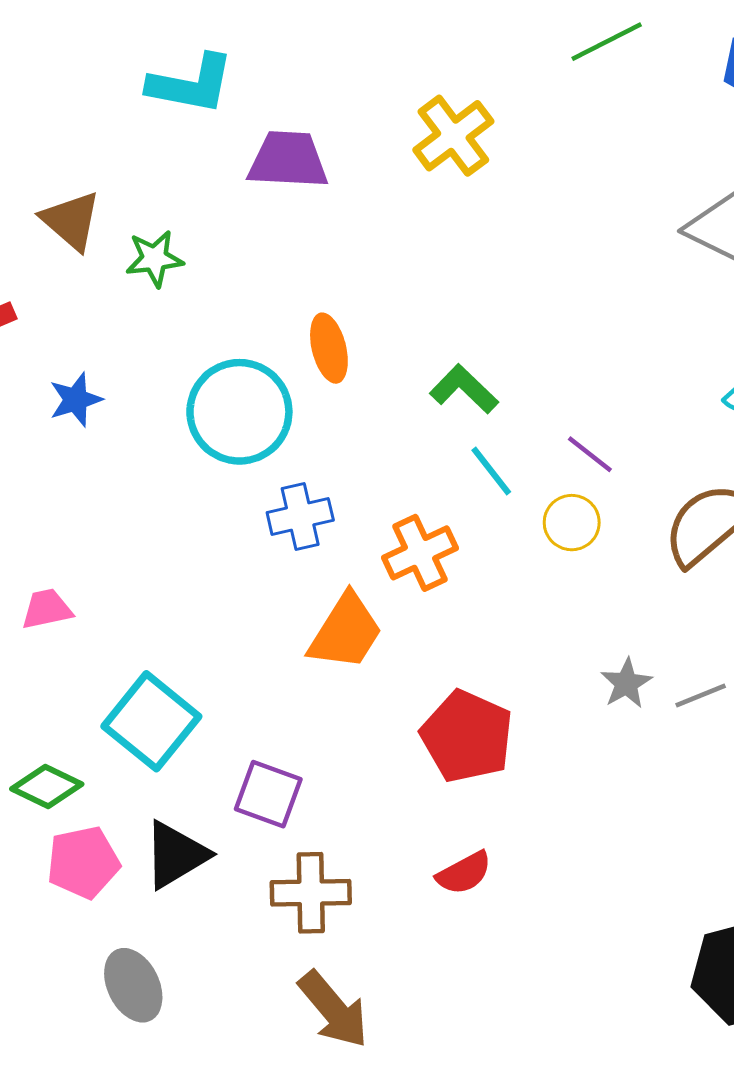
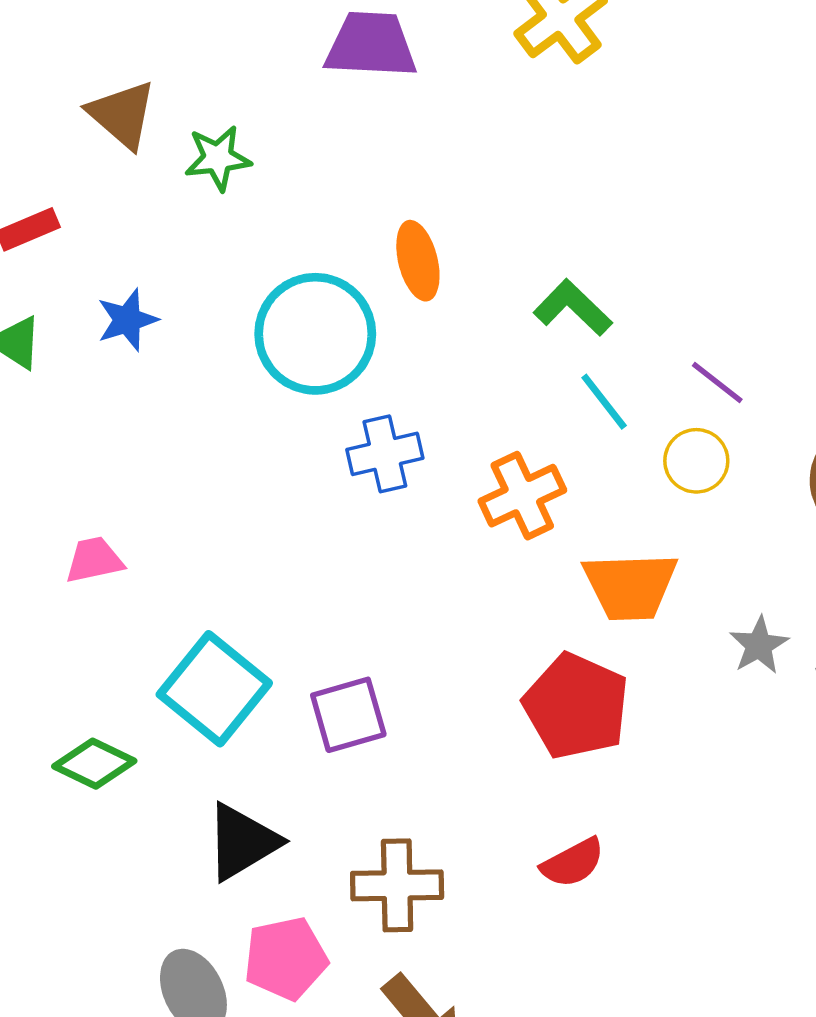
orange trapezoid: (346, 632) -> (630, 586), moved, turned 56
purple square: (268, 794) -> (348, 715), moved, turned -36
pink pentagon: (83, 862) -> (286, 958), moved

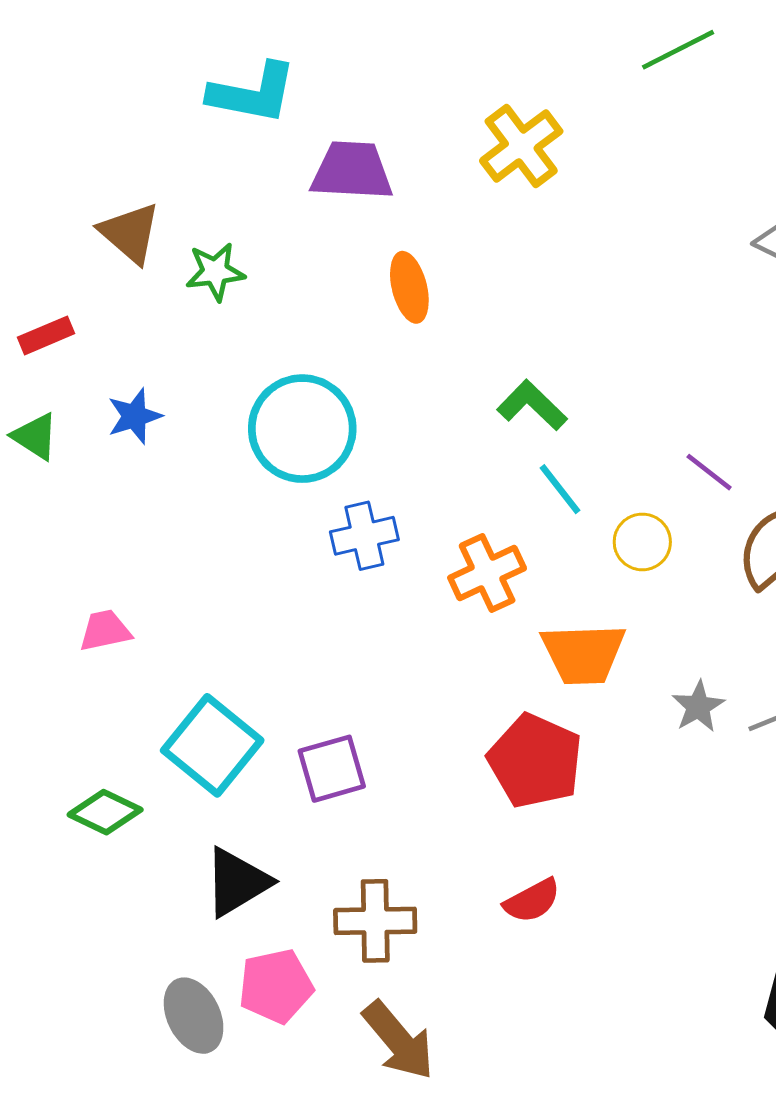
orange ellipse: (418, 261) -> (409, 287), moved
purple line: (717, 383) -> (709, 472), moved

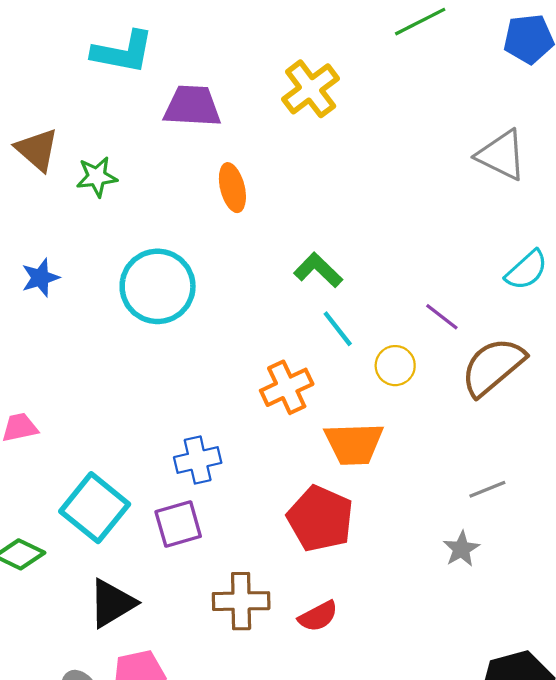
blue cross: (364, 536) -> (198, 460), moved
gray star: (698, 707) -> (461, 549), moved
brown cross: (375, 921) -> (241, 601), moved

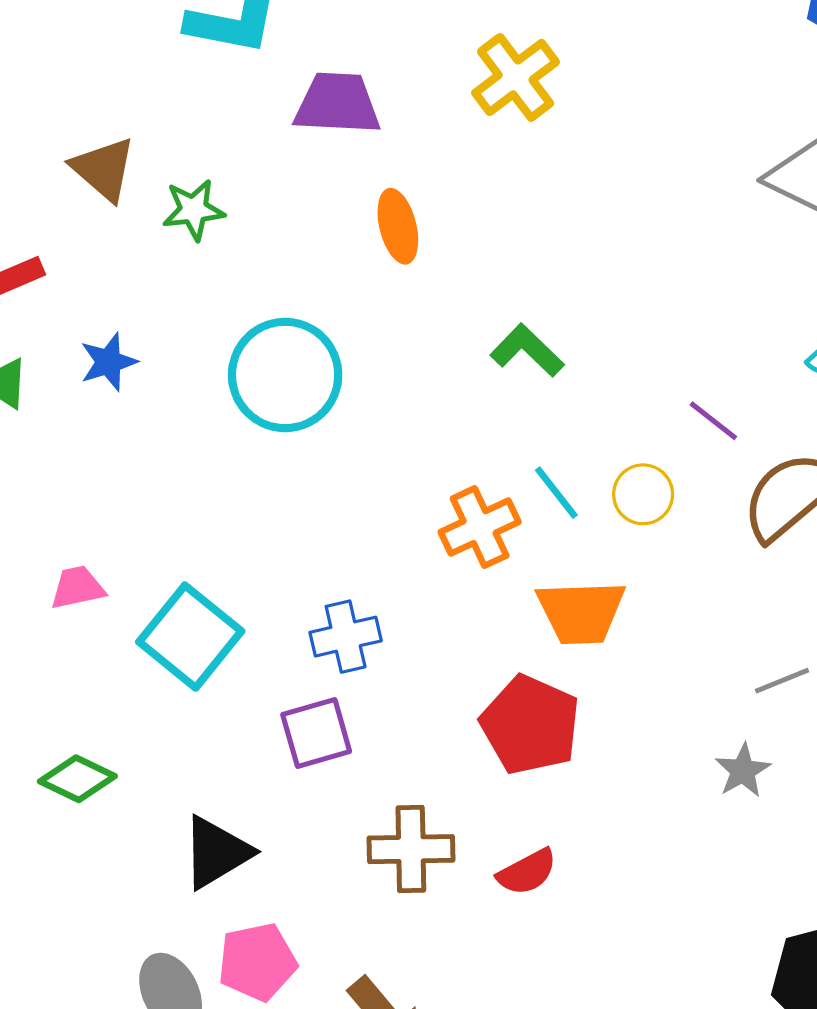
cyan line: (338, 329) -> (556, 493), moved
cyan square: (95, 508) -> (190, 637), moved

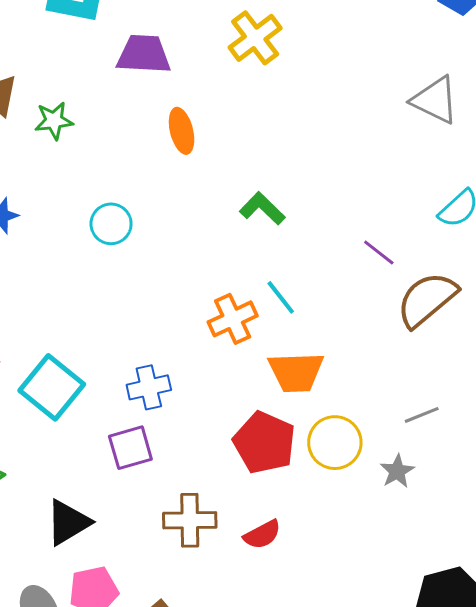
cyan circle: (285, 375) -> (111, 224), size x0.6
yellow circle: (643, 494) -> (335, 443), moved, size x1.4

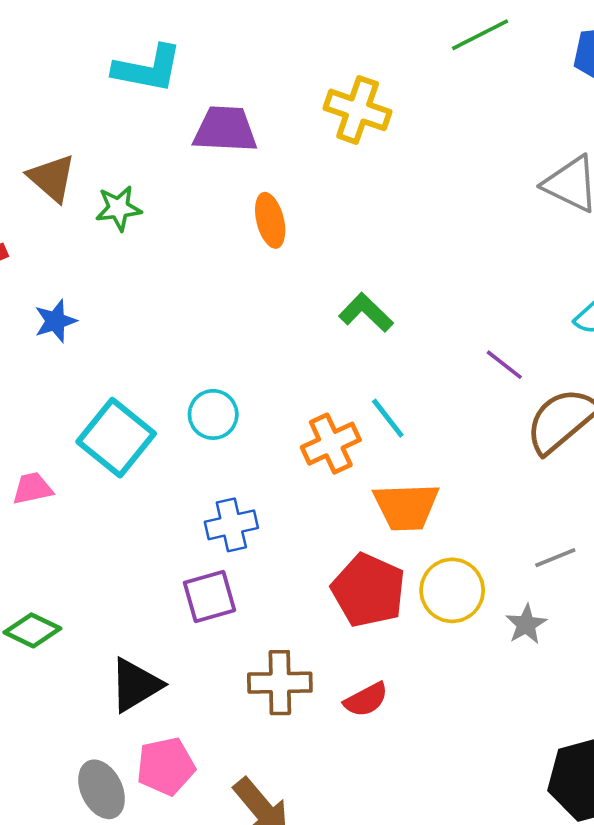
yellow cross: (255, 38) -> (358, 110), turned -34
cyan circle: (111, 224) -> (213, 414), moved
cyan square: (52, 387) -> (116, 438), moved

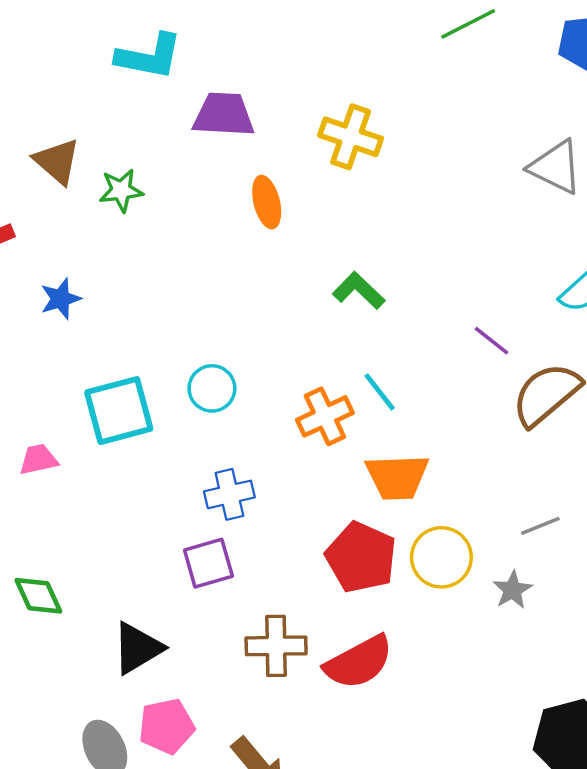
yellow cross: (358, 110) -> (351, 137), moved
cyan square: (116, 438) -> (119, 411), turned 36
green diamond: (32, 630) -> (38, 596), turned 40
red semicircle: (366, 700) -> (359, 662), size x1.6

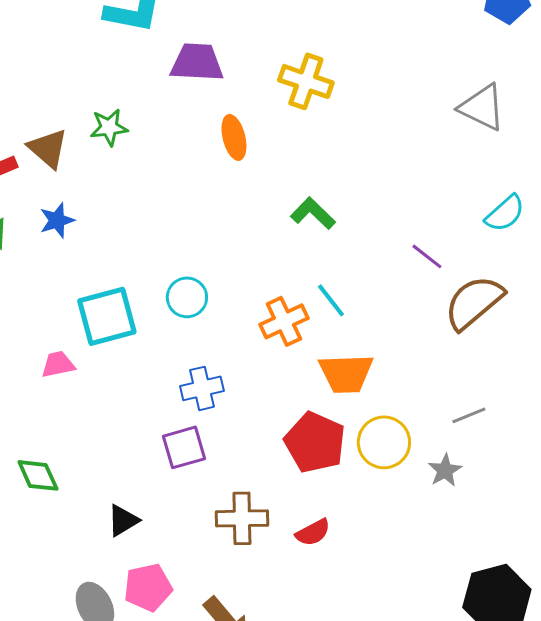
brown triangle: (57, 161) -> (48, 148), moved
pink trapezoid: (38, 459) -> (58, 364), moved
black triangle: (137, 648) -> (123, 520), size x0.7
red semicircle: (359, 662) -> (313, 532), size x0.6

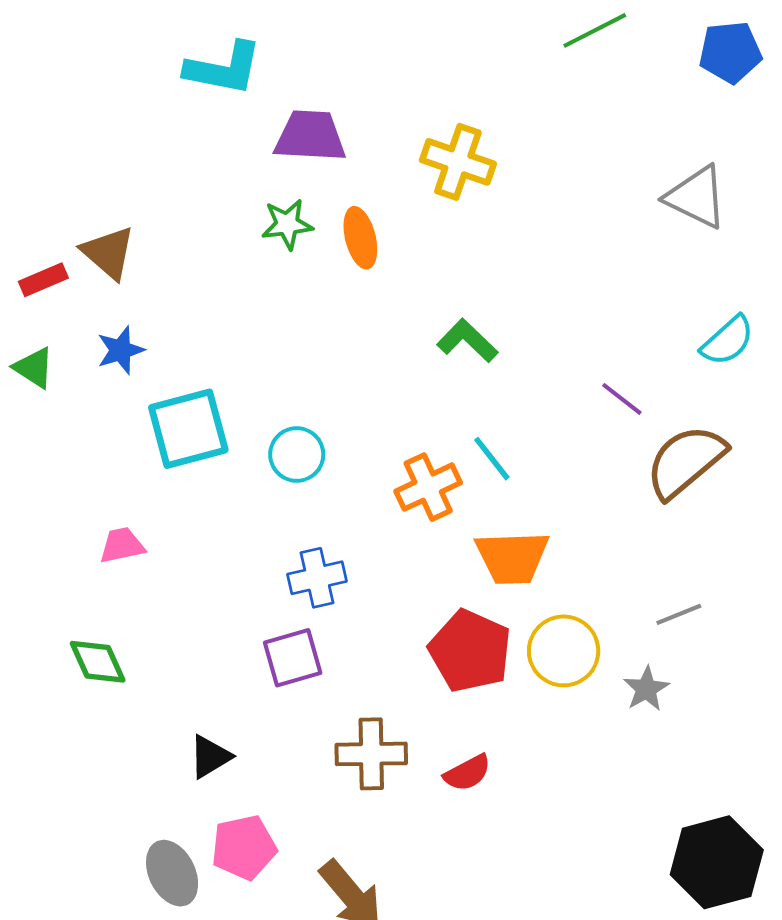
green star: (109, 127) -> (287, 224), moved
cyan square: (107, 316) -> (188, 429), moved
green diamond: (38, 475) -> (98, 662), moved

